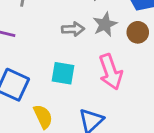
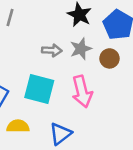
cyan square: (63, 73) -> (39, 89), size x1.4
yellow semicircle: (43, 117) -> (18, 126), turned -70

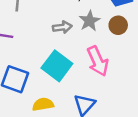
cyan square: (39, 89) -> (57, 66), turned 32

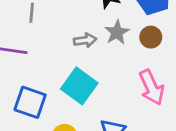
pink arrow: (98, 61) -> (152, 87), moved

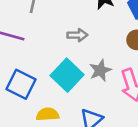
gray star: (117, 32) -> (100, 70), moved

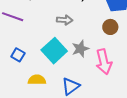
blue square: (21, 84) -> (18, 55), size x0.6

